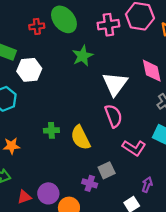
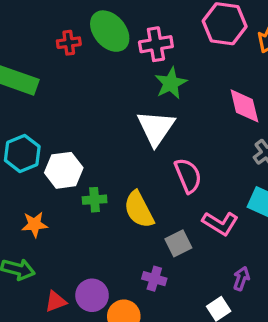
pink cross: (108, 25) -> (156, 44), moved
green star: (83, 56) -> (171, 83), moved
white hexagon: (29, 70) -> (64, 170), moved
white triangle: (115, 84) -> (156, 128), moved
gray square: (107, 170) -> (178, 243), moved

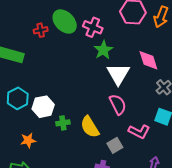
pink cross: (156, 44) -> (93, 27), turned 36
white triangle: (156, 128) -> (118, 74), moved

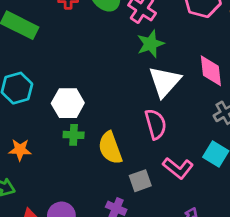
white hexagon: (43, 107) -> (68, 103), moved

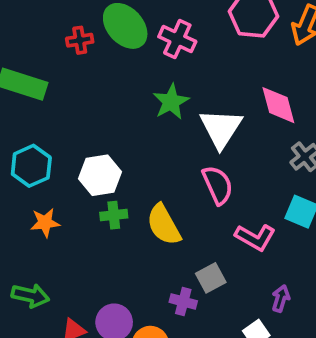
green star: (151, 44) -> (171, 102), moved
orange star: (20, 150) -> (45, 223), moved
gray square: (140, 181) -> (211, 278), moved

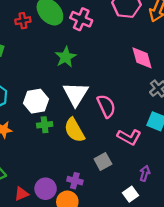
green star: (171, 102) -> (66, 57), moved
white triangle: (221, 128) -> (76, 94), moved
purple cross: (183, 302) -> (75, 181), moved

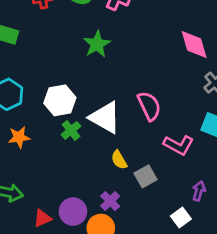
white triangle: (76, 94) -> (105, 117), moved, turned -32
green cross: (45, 125) -> (71, 130), turned -32
yellow semicircle: (74, 130) -> (119, 160), moved, size x0.6
purple cross: (75, 181) -> (110, 201), turned 32

